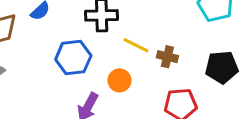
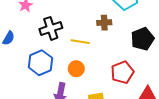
brown cross: (167, 57) -> (104, 23), moved

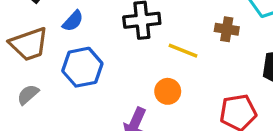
blue hexagon: (40, 63) -> (82, 67), moved

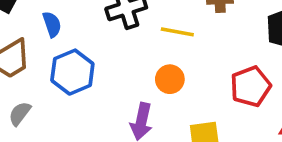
blue semicircle: (73, 21) -> (52, 24), turned -50

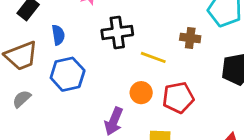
red pentagon: (251, 86) -> (178, 98), moved

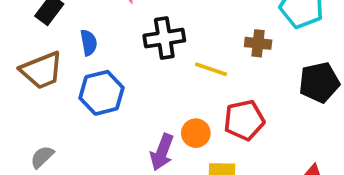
orange circle: (141, 93) -> (196, 133), moved
gray semicircle: (22, 99) -> (42, 157), moved

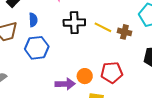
yellow line: (211, 69) -> (103, 27), moved
purple arrow: (162, 152) -> (65, 84), turned -120

